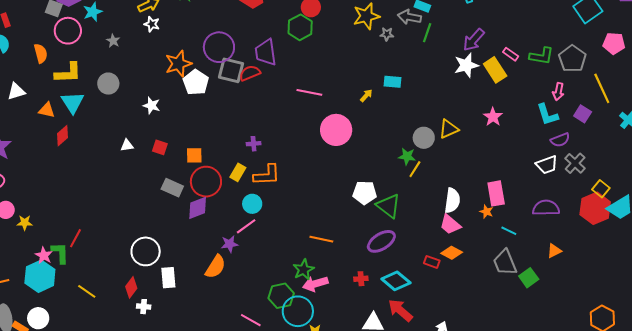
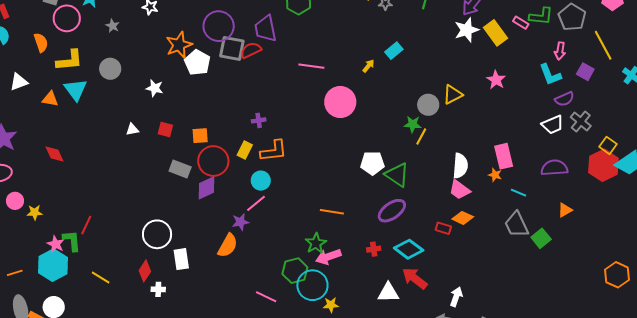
pink rectangle: (511, 54) -> (521, 23), moved
cyan rectangle: (393, 82) -> (394, 51), turned -42
red diamond: (63, 136) -> (54, 154), moved, turned -70

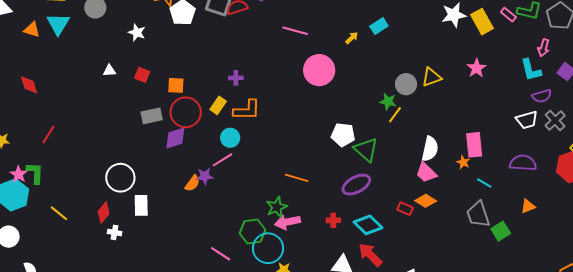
gray rectangle: (180, 169) -> (152, 116), turned -40
red line: (86, 225) -> (48, 135), moved
orange semicircle: (228, 246) -> (192, 183), moved, size x0.7

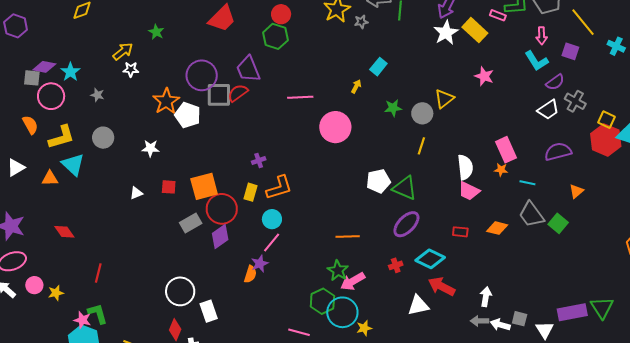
orange square: (176, 85) -> (204, 186), size x1.6
green star: (388, 102) -> (393, 108), moved
orange diamond: (426, 201) -> (497, 228), moved

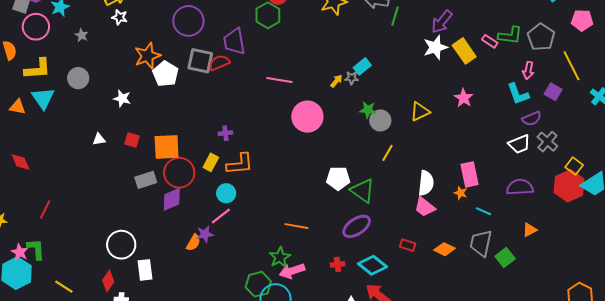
gray star: (361, 22) -> (352, 78), moved
purple circle: (202, 75) -> (188, 21), moved
gray circle: (422, 113) -> (380, 120), moved
gray trapezoid: (531, 215) -> (481, 243), turned 36

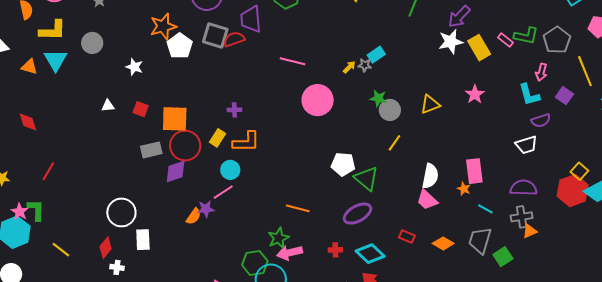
gray cross: (547, 142) -> (522, 217), moved, turned 35

